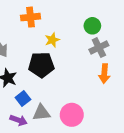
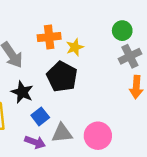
orange cross: (30, 17) -> (49, 37), moved
black pentagon: (41, 65) -> (62, 77), turned 30

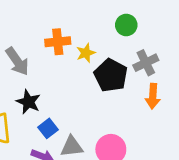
green circle: (122, 31) -> (126, 25), moved
black pentagon: (62, 77) -> (111, 75), moved

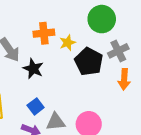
green circle: (126, 25) -> (102, 19), size x1.5
black star: (28, 102) -> (33, 69), moved

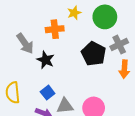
yellow star: (67, 43) -> (74, 13), moved

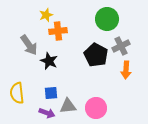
yellow star: (74, 13) -> (46, 15), moved
blue square: (48, 93) -> (51, 93), turned 32

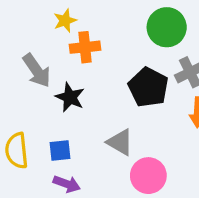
blue square: (51, 93) -> (60, 151), moved
gray triangle: (68, 106) -> (120, 142), moved, turned 36

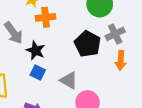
blue square: (60, 151) -> (38, 73), moved, turned 32

